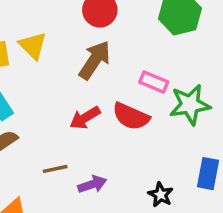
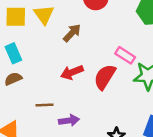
brown arrow: (95, 60) -> (72, 33), moved, size x0.7
red semicircle: (131, 116) -> (105, 77), turned 88

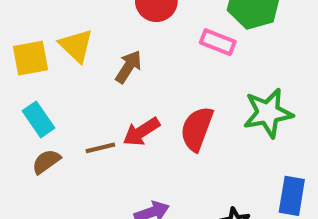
pink rectangle: (125, 55) -> (218, 42), moved
brown line: (45, 105) -> (100, 148), moved

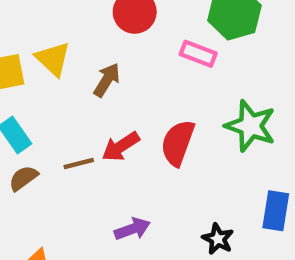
green star: (268, 113) -> (250, 126), turned 30

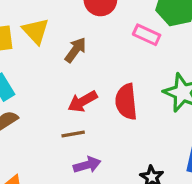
red semicircle: (178, 143) -> (126, 102), turned -30
brown line: (79, 164) -> (73, 134), moved

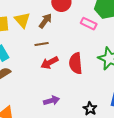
brown arrow: (75, 50) -> (45, 21), moved
brown line: (73, 134) -> (42, 44), moved

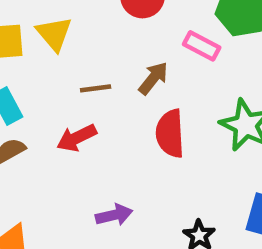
brown arrow: (45, 21) -> (153, 78), moved
red arrow: (50, 63) -> (77, 138), moved

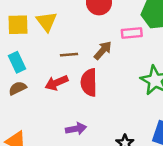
pink rectangle: (202, 46) -> (132, 33), turned -36
red semicircle: (170, 134) -> (89, 82), moved

